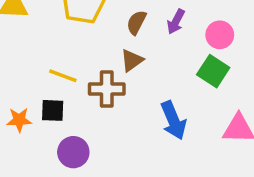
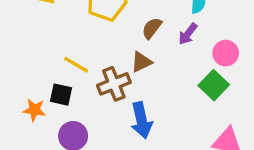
brown cross: (107, 89) -> (114, 84), turned -32
orange star: (19, 120) -> (34, 110), moved
blue arrow: (173, 120) -> (141, 120), moved

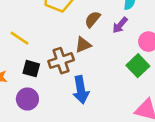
yellow line: (76, 65) -> (20, 38), moved
black square: (61, 95) -> (31, 69), moved

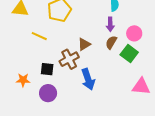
brown semicircle: (93, 19) -> (111, 42), moved
purple arrow: (120, 25) -> (110, 24), turned -32
yellow line: (20, 38) -> (39, 36), moved

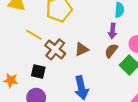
brown cross: (69, 59) -> (55, 49), moved, turned -30

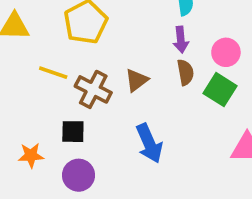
brown semicircle: (111, 51) -> (185, 72), turned 144

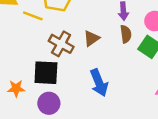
yellow line: (53, 73) -> (33, 16), moved
black square: (73, 132) -> (46, 73), size x1.5

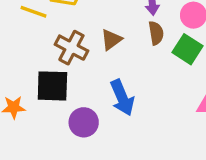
purple circle: (49, 103) -> (84, 122), moved

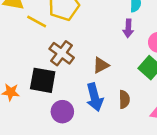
brown semicircle: (156, 33) -> (124, 99), moved
brown triangle: (111, 40) -> (101, 65), moved

